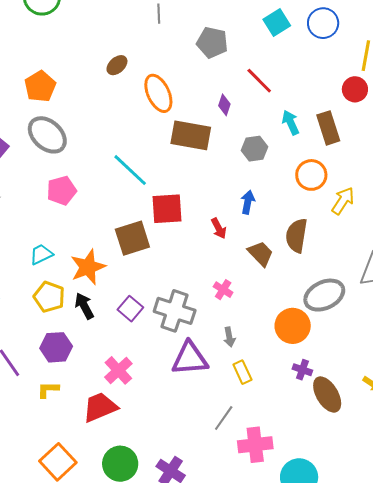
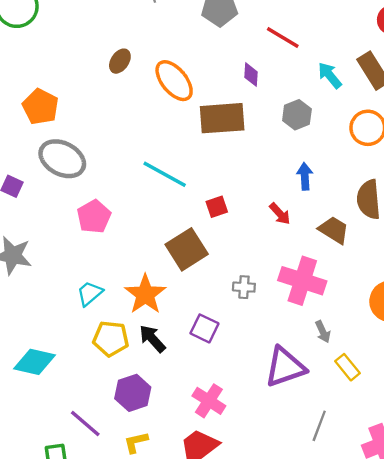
red square: (167, 209) -> (217, 207), size x0.6
pink cross: (223, 290) -> (302, 281), size x2.0
gray cross: (175, 311) -> (244, 287), moved, size x0.5
gray line: (224, 418) -> (319, 426), moved

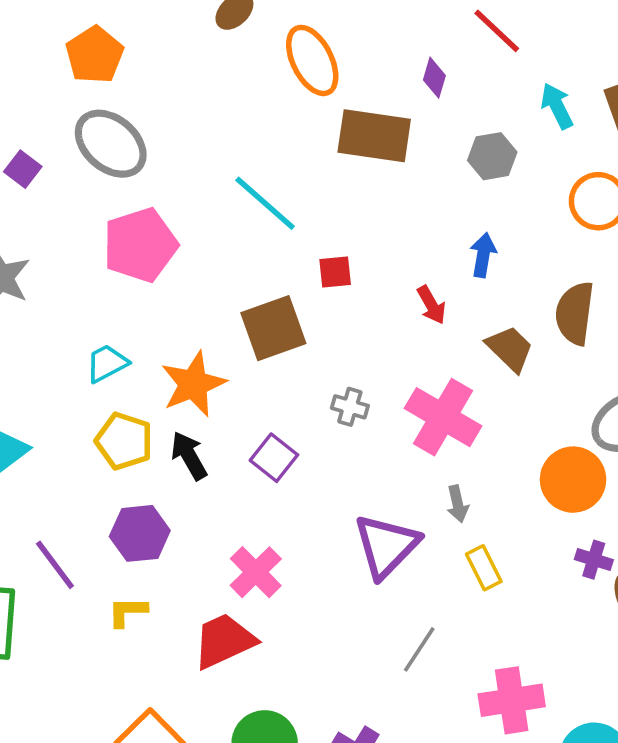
pink pentagon: (94, 217) -> (140, 245), size x1.4
purple triangle: (285, 367) -> (386, 546), turned -39

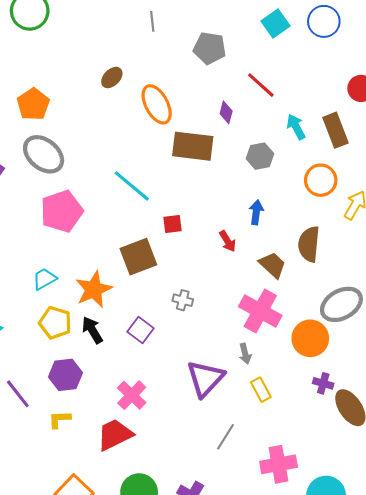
pink cross: (443, 417) -> (260, 311), moved

